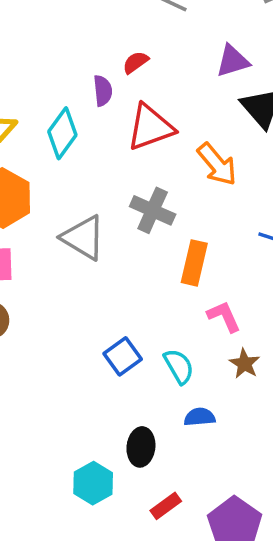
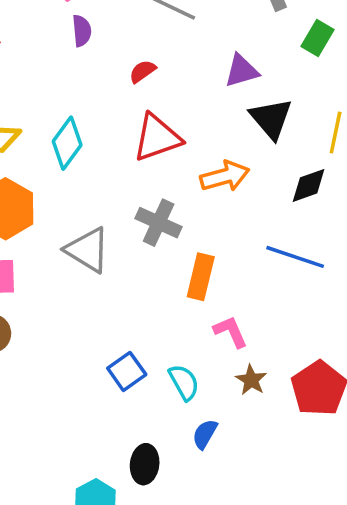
purple semicircle: (103, 91) -> (82, 31), moved
orange arrow: (217, 164) -> (225, 176), turned -66
blue semicircle: (200, 417) -> (205, 434), turned -56

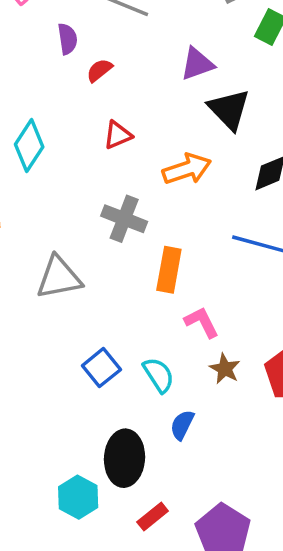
purple semicircle: (82, 31) -> (67, 39), moved
red triangle: (157, 138) -> (118, 135), size x0.6
gray triangle: (88, 250) -> (59, 278), moved, turned -39
black ellipse: (145, 464) -> (125, 458), size x1.4

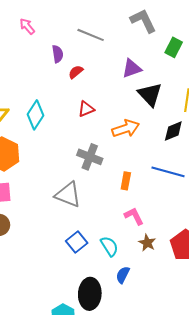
orange rectangle: (169, 270) -> (126, 181), moved, size x0.7
gray triangle: (59, 278) -> (68, 195), moved, turned 32

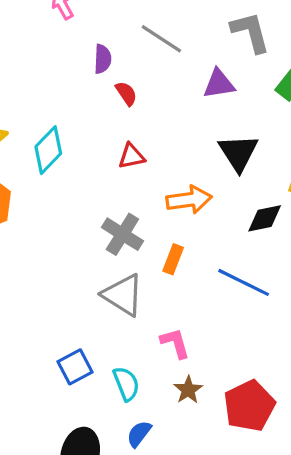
purple triangle: (132, 68) -> (219, 84), moved
red semicircle: (76, 72) -> (126, 93), turned 84
orange rectangle: (126, 181) -> (173, 259), moved
gray triangle: (68, 195) -> (123, 295), moved

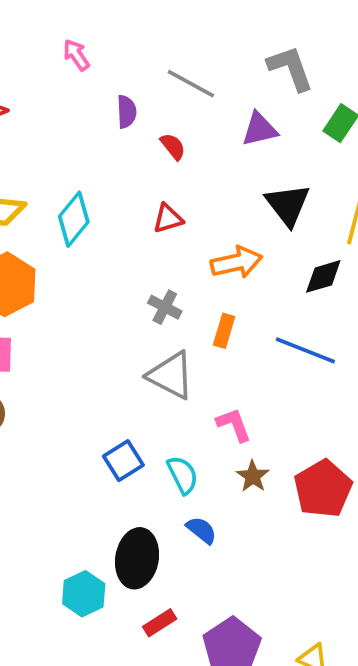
red semicircle: (126, 93) -> (173, 146), moved
gray cross: (122, 234) -> (165, 307), size x0.7
blue semicircle: (139, 434) -> (201, 530), turned 96

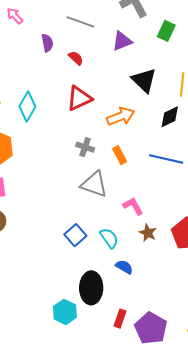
red triangle: (168, 218) -> (79, 98), size x1.5
orange rectangle: (224, 331) -> (120, 155), turned -36
red rectangle: (160, 623) -> (120, 319), moved, turned -30

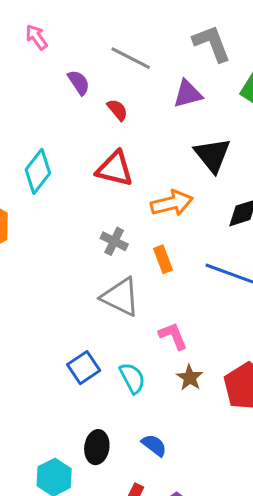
purple semicircle: (47, 43) -> (79, 82), turned -30
red triangle: (79, 98) -> (115, 169), turned 32
blue semicircle: (124, 267) -> (154, 445), moved
black ellipse: (91, 288) -> (97, 447), size x0.7

